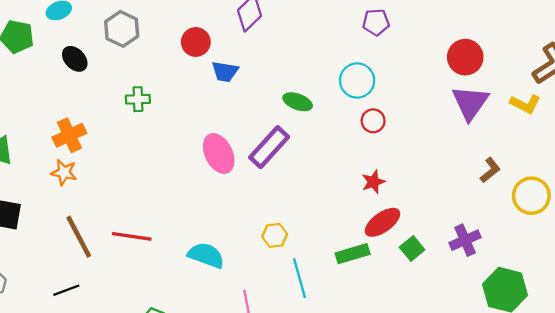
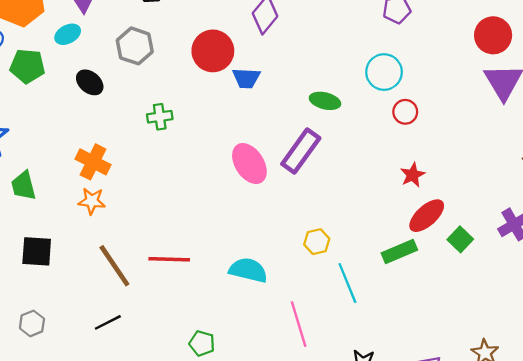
red circle: (196, 42) -> (213, 51), size x1.4
orange cross: (69, 135) -> (93, 162), turned -32

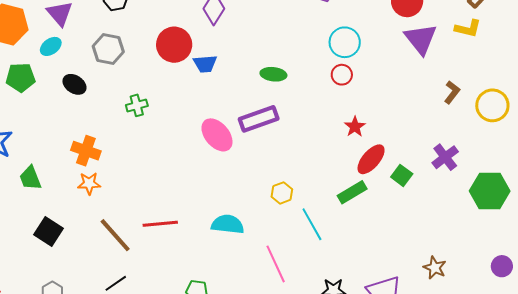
cyan circle: (384, 72) -> (345, 42), moved
purple rectangle: (301, 151) -> (259, 119), turned 42
black square: (37, 251) -> (48, 232), turned 36

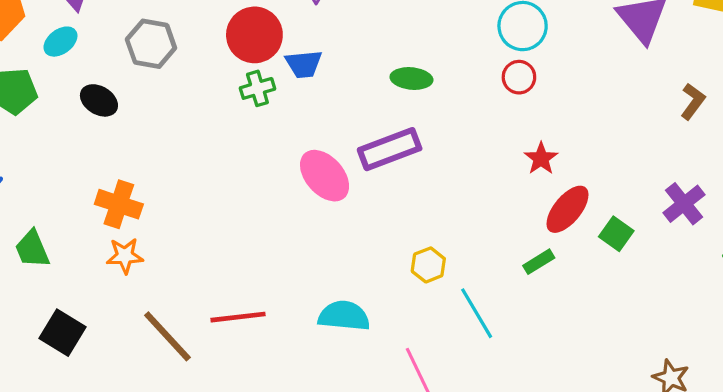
green cross: (137, 105) -> (257, 88), moved
green rectangle: (352, 192) -> (539, 262), size x0.7

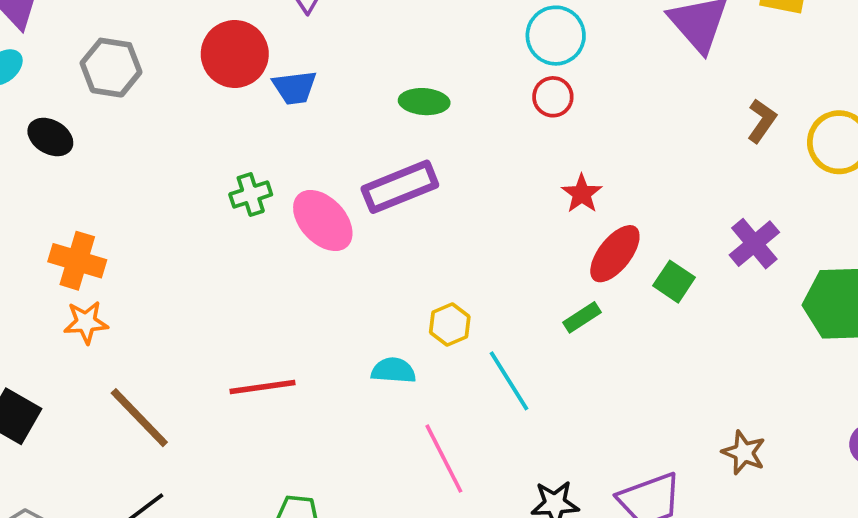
green cross: (257, 88) -> (251, 194), moved
cyan semicircle: (344, 316) -> (393, 370), moved, size x0.7
red line: (238, 317) -> (262, 387), moved

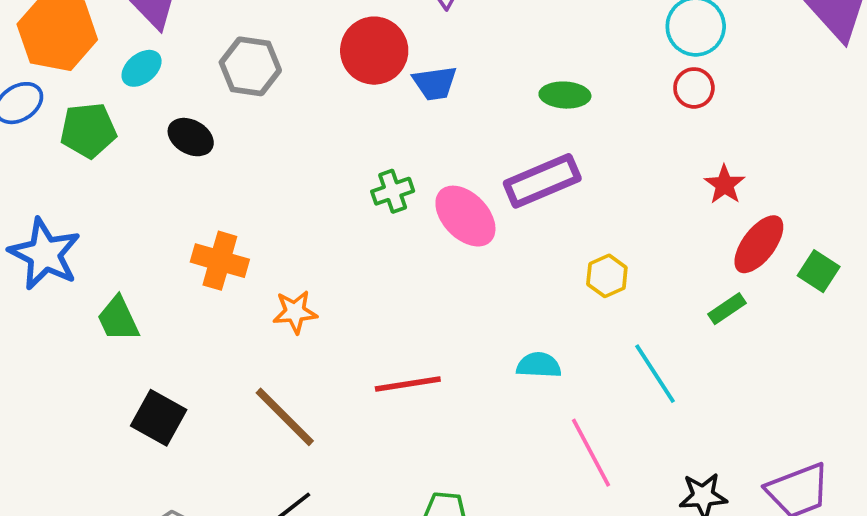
orange star: (86, 322) -> (295, 312), moved
yellow hexagon: (450, 324) -> (607, 276), moved

